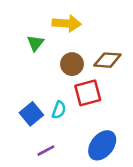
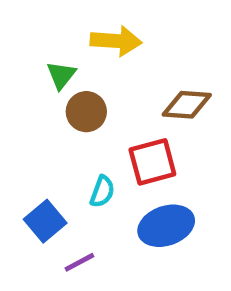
brown circle: (72, 64) -> (86, 112), moved
blue square: (31, 114) -> (45, 221), moved
blue ellipse: (102, 145) -> (166, 226), moved, turned 32

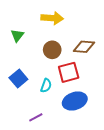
green triangle: (61, 75) -> (17, 35), moved
brown circle: (86, 112) -> (52, 50), moved
blue square: (45, 221) -> (18, 78), moved

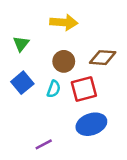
blue square: (18, 78) -> (22, 83), moved
cyan semicircle: (46, 86) -> (54, 89), moved

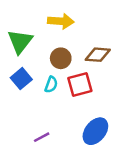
green triangle: (21, 44) -> (20, 42), size x1.6
blue ellipse: (91, 124) -> (95, 131), moved, turned -32

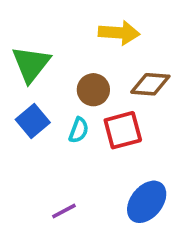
yellow arrow: (61, 21) -> (119, 33), moved

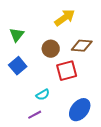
yellow arrow: (119, 33) -> (65, 18), turned -40
green triangle: (31, 64) -> (17, 35), size x0.7
cyan semicircle: (79, 130) -> (43, 95), moved, turned 40

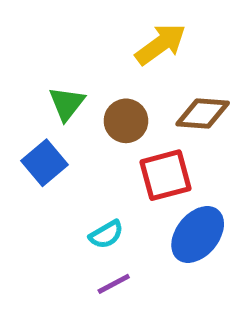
green triangle: (17, 35) -> (67, 104), moved
blue ellipse: (80, 110) -> (198, 234), moved
purple line: (35, 115) -> (114, 284), moved

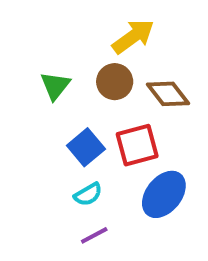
brown diamond: (203, 113) -> (168, 94), turned 48
brown circle: (126, 121) -> (115, 82), moved
blue square: (44, 163) -> (86, 147), moved

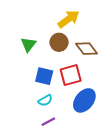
blue square: (86, 147) -> (44, 76), turned -36

